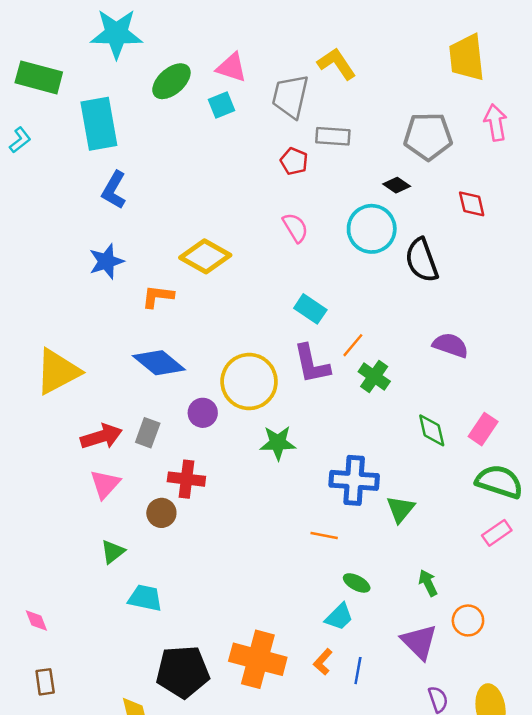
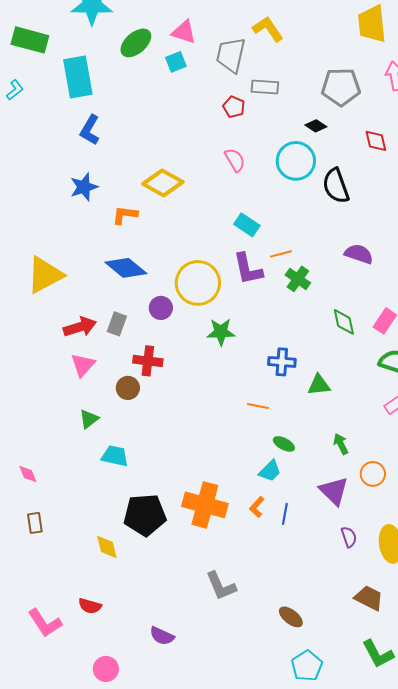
orange line: (353, 345) -> (281, 254), turned 35
blue cross: (354, 480) -> (282, 362), size x0.7
green triangle: (400, 509) -> (319, 385), turned 45

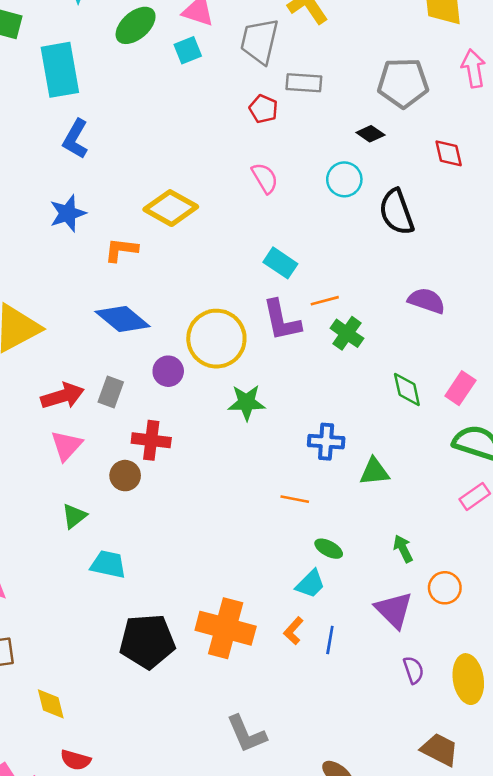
cyan circle: (296, 161) -> (344, 179), size x0.7
yellow diamond: (107, 547) -> (51, 704), moved

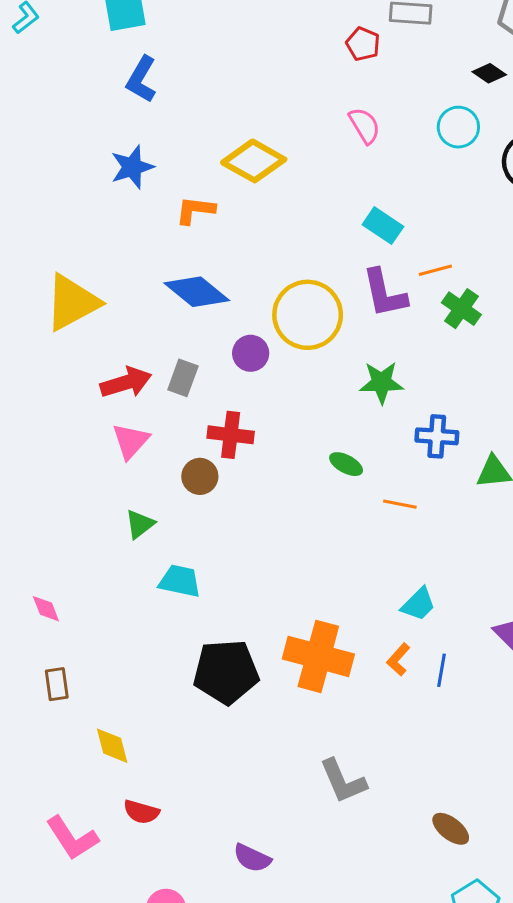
green star: (246, 402) -> (381, 383), moved
green ellipse: (329, 549) -> (346, 464), moved

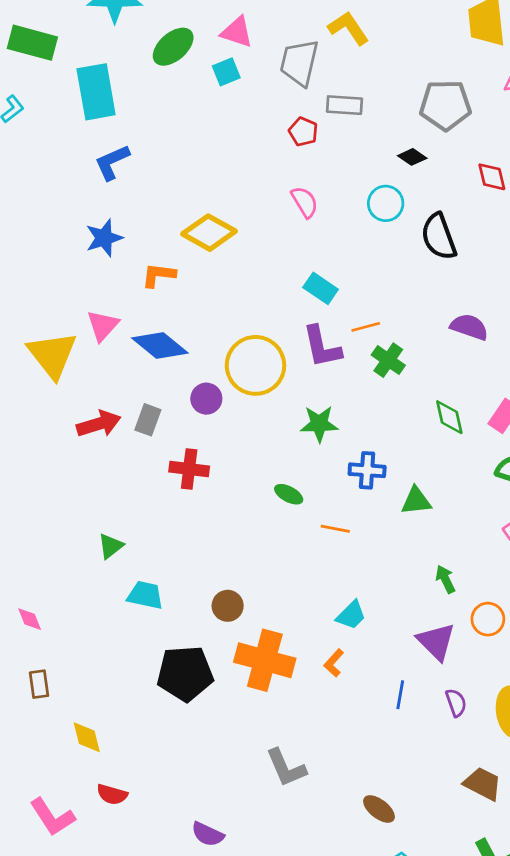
blue L-shape: (141, 79) -> (112, 162), turned 36
yellow triangle: (72, 302) -> (52, 355), turned -40
pink triangle: (131, 441) -> (103, 326), moved
brown circle: (200, 476) -> (228, 606), moved
blue line: (441, 670) -> (400, 695), moved

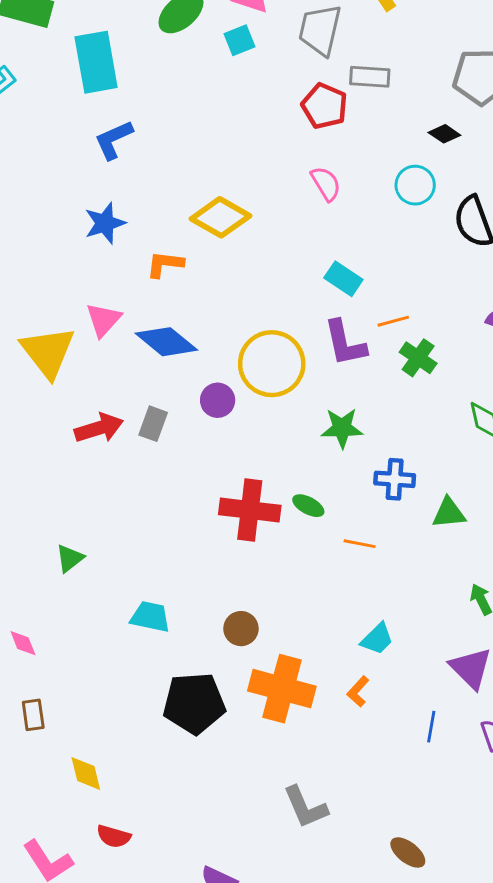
red pentagon: (303, 132) -> (324, 106), size x1.4
red cross: (189, 469) -> (250, 510), moved, size x1.4
green triangle: (111, 546) -> (70, 558), moved

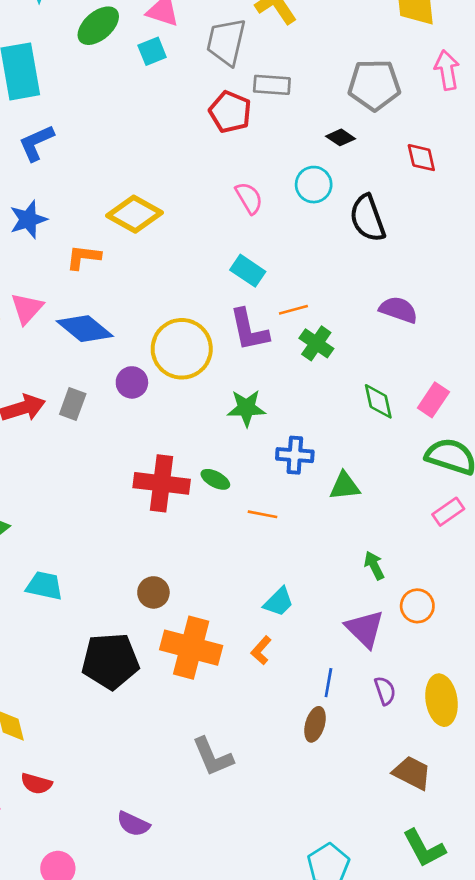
pink semicircle: (326, 184) -> (249, 198), moved
cyan trapezoid: (150, 617) -> (44, 586), moved
brown ellipse: (408, 852) -> (315, 724), moved, turned 68

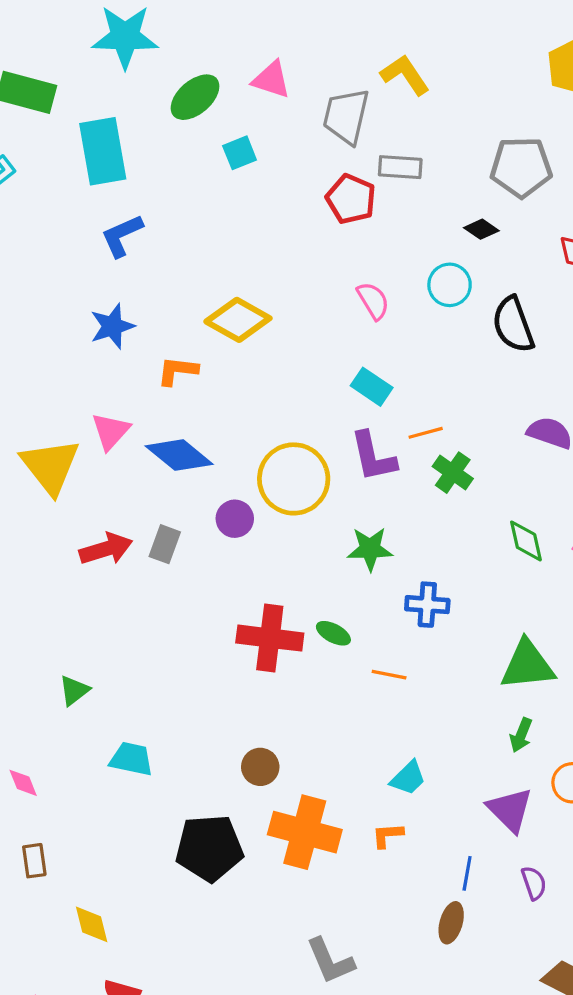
cyan square: (152, 51) -> (240, 153), moved
green triangle: (345, 486) -> (527, 665), moved, size x1.5
green arrow: (374, 566) -> (521, 735), turned -132
orange L-shape: (261, 650) -> (387, 835), turned 44

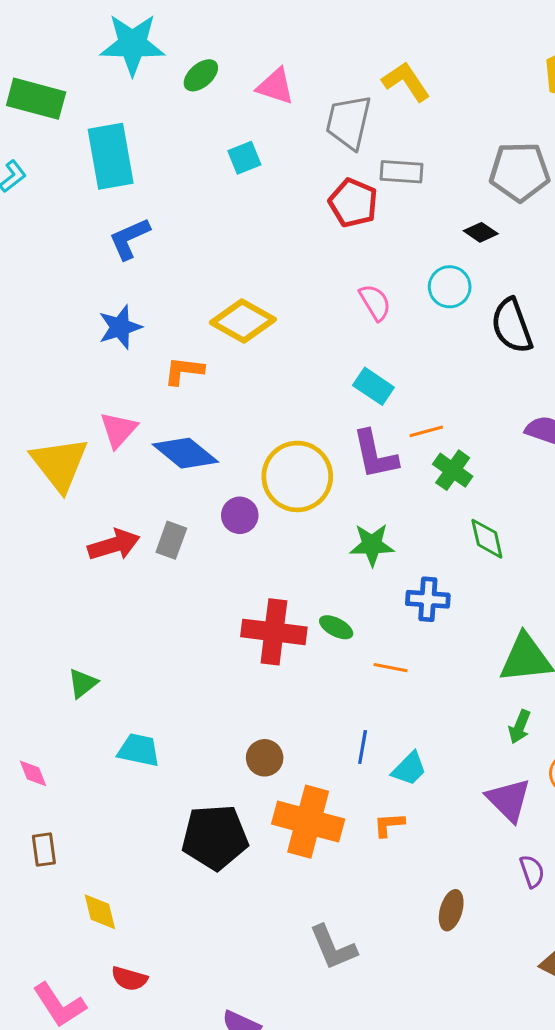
green ellipse: (195, 97) -> (201, 75), moved, size x0.7
green diamond: (526, 541) -> (487, 539), moved
blue line: (467, 873) -> (363, 747), moved

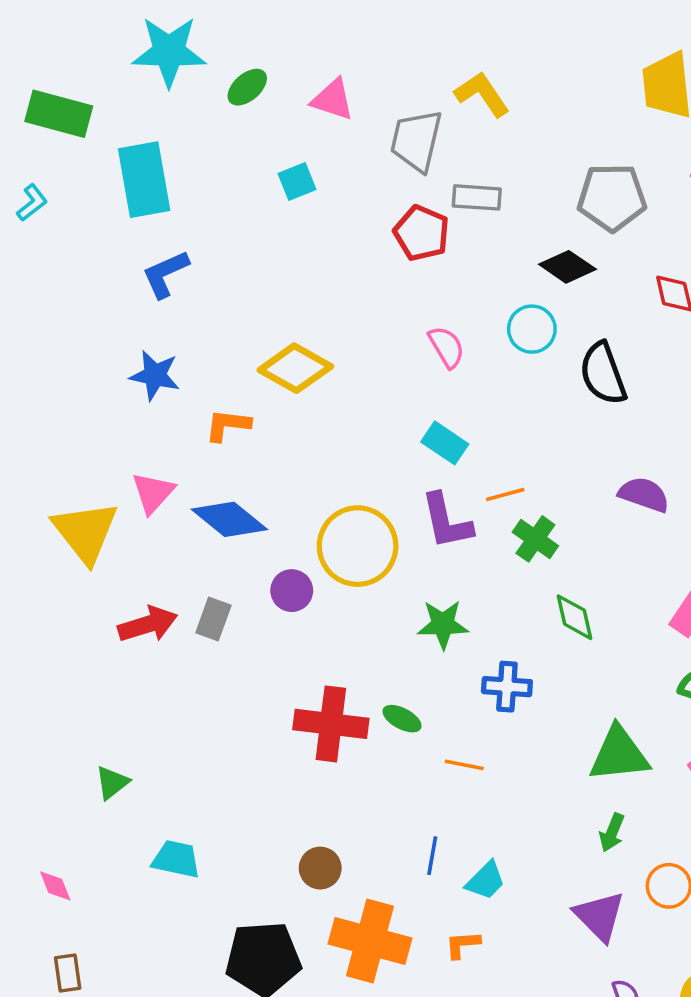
black diamond: (481, 232) -> (567, 267), size x1.4
blue star: (120, 327) -> (155, 375), turned 30

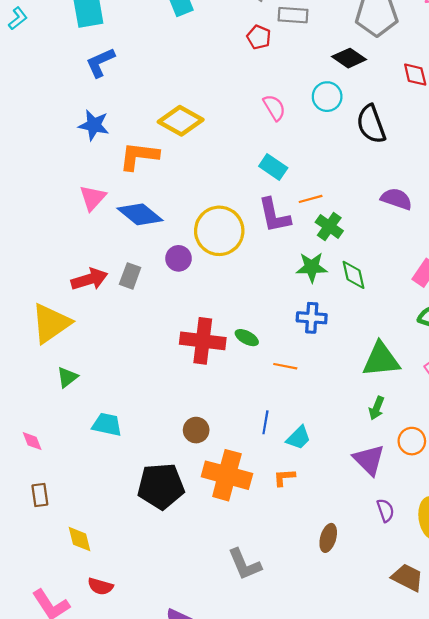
red pentagon: (422, 233) -> (259, 37), size x0.7
orange L-shape: (228, 425) -> (139, 156), size x1.4
yellow triangle: (85, 532) -> (51, 323), moved, turned 33
green star: (443, 624) -> (312, 267), moved

